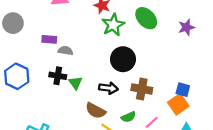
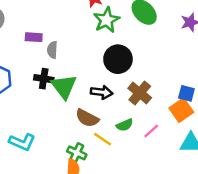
gray semicircle: (65, 51) -> (52, 50), turned -96
green triangle: (75, 83) -> (64, 87), size x1.6
brown cross: (142, 89) -> (140, 93), turned 30

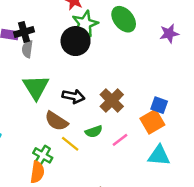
black circle: (118, 59) -> (76, 41), moved
black cross: (44, 79) -> (24, 32), moved, turned -30

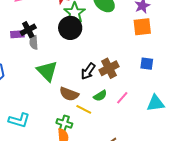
black arrow: (73, 96) -> (88, 71), moved, turned 126
brown cross: (112, 101) -> (109, 68), turned 30
orange square: (152, 122) -> (142, 27), moved, turned 36

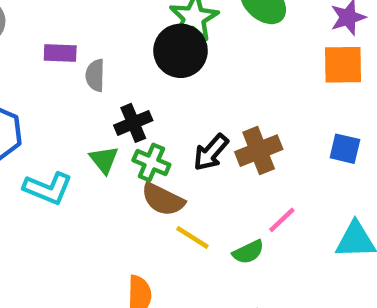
black cross: (28, 30) -> (133, 123), moved
green triangle: (47, 71) -> (104, 160), moved, size x0.6
green semicircle: (100, 96) -> (248, 252), moved
cyan L-shape: (19, 120) -> (48, 188), moved
green cross: (64, 123) -> (151, 162), moved

